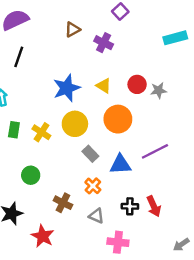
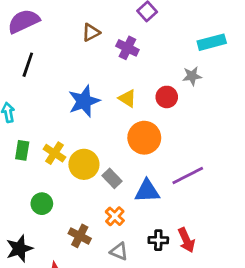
gray star: (159, 90) -> (192, 76), moved
yellow circle: (75, 124) -> (84, 164), moved

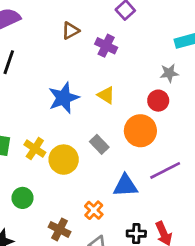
red circle: (167, 97) -> (158, 101), moved
orange circle: (144, 138) -> (140, 131), moved
gray rectangle: (112, 178) -> (99, 144), moved

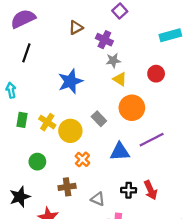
gray star: (169, 73) -> (113, 60), moved
yellow triangle: (106, 95) -> (120, 79), moved
red circle: (158, 101) -> (156, 74), moved
orange cross: (94, 210) -> (82, 159), moved
brown cross: (60, 229) -> (67, 187), turned -35

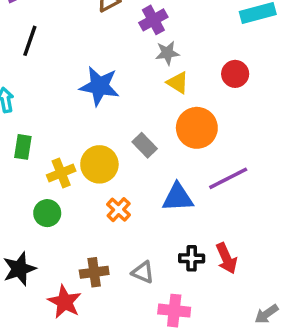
purple cross: (104, 40) -> (153, 20), turned 35
blue star: (70, 81) -> (99, 86), turned 30
yellow cross: (47, 122) -> (61, 173), moved, turned 35
brown cross: (67, 187) -> (94, 272), moved

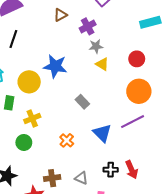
orange circle: (197, 128) -> (139, 91), moved
yellow circle: (99, 164) -> (29, 82), moved
blue triangle: (178, 197) -> (102, 133), turned 48

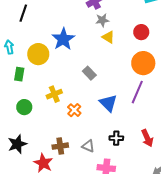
blue star: (55, 66) -> (63, 39), turned 30
yellow cross: (32, 118) -> (54, 94), moved
purple line: (133, 122) -> (137, 92), turned -40
green circle: (24, 142) -> (24, 107), moved
red arrow: (132, 170) -> (147, 138), moved

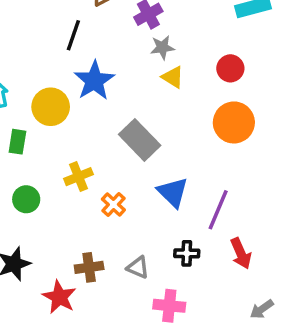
black line: (23, 13) -> (73, 35), moved
gray rectangle: (89, 73) -> (140, 140), size x1.6
purple line: (137, 92) -> (218, 210), moved

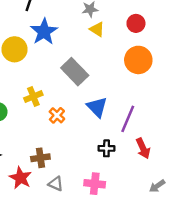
gray triangle: (138, 267) -> (56, 184), moved

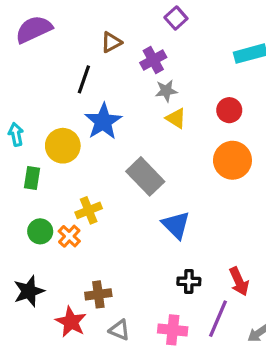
orange cross: (57, 115) -> (69, 236), moved
purple line: (128, 119) -> (218, 319), moved

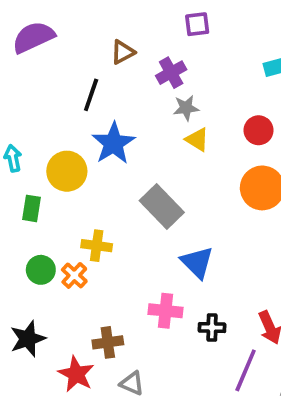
purple square: (176, 18) -> (197, 24), turned 35
yellow cross: (89, 210) -> (97, 246), turned 30
pink cross: (173, 330) -> (165, 311), moved

